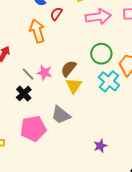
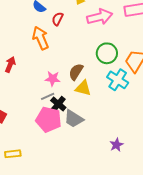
gray line: (28, 74) -> (48, 96), moved, turned -64
yellow triangle: (74, 86) -> (83, 88), turned -42
black cross: (24, 94) -> (58, 104), moved
pink pentagon: (33, 129) -> (49, 120), moved, turned 30

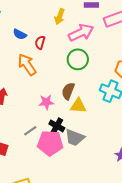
green circle: (107, 53) -> (78, 59), moved
gray line: (48, 96) -> (30, 131), moved

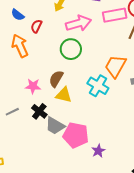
pink pentagon: (50, 143) -> (76, 135), moved

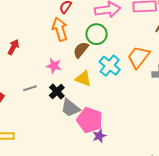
orange arrow: (20, 46) -> (60, 29), moved
brown semicircle: (56, 79) -> (81, 50), moved
cyan cross: (98, 86) -> (110, 66), moved
purple star: (98, 151) -> (99, 136), moved

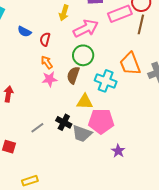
orange arrow: (60, 29) -> (47, 62), size x0.6
orange trapezoid: (138, 57) -> (130, 64), turned -40
pink star: (54, 66) -> (50, 79), moved
pink pentagon: (90, 120) -> (101, 121), moved

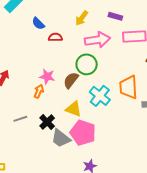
red semicircle: (45, 39) -> (55, 37), turned 56
orange arrow: (47, 62) -> (39, 91), moved, turned 40

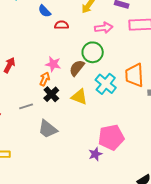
pink arrow: (97, 40) -> (104, 28), size x0.7
black cross: (47, 122) -> (51, 94), moved
pink pentagon: (83, 133) -> (111, 137), moved, turned -30
gray trapezoid: (61, 138) -> (48, 129), moved

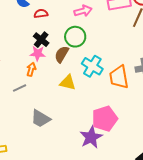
orange trapezoid: (134, 75) -> (119, 77), moved
black cross: (51, 94) -> (41, 40), moved
gray line: (26, 106) -> (20, 88), moved
purple star: (95, 154) -> (91, 137), size x1.6

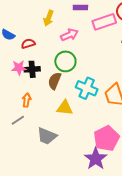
black cross: (41, 40) -> (32, 69), turned -35
pink star: (38, 54) -> (19, 68), moved
gray trapezoid: (41, 119) -> (47, 136), moved

